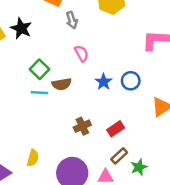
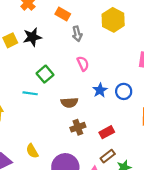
black star: (21, 28) -> (32, 37), turned 30
brown semicircle: (62, 84) -> (69, 103), moved
cyan line: (39, 93) -> (30, 93), moved
yellow semicircle: (33, 158) -> (32, 151), turned 128

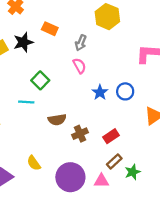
orange rectangle: (63, 14) -> (50, 29), moved
gray arrow: (77, 34) -> (81, 43), moved, turned 40
brown semicircle: (69, 103) -> (57, 120), moved

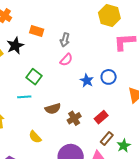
yellow hexagon: (107, 17) -> (109, 15), moved
pink semicircle: (79, 66) -> (66, 60), turned 80
yellow semicircle: (34, 163) -> (35, 137), moved

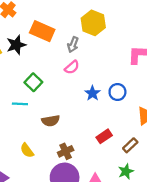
yellow hexagon: (109, 15) -> (93, 23), moved
orange rectangle: (37, 31) -> (42, 31), size x1.5
brown cross: (74, 118) -> (66, 151), moved
brown rectangle: (107, 139) -> (130, 145), moved

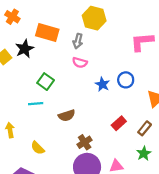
pink semicircle: (72, 67) -> (80, 63), turned 64
yellow semicircle: (27, 150) -> (38, 148), moved

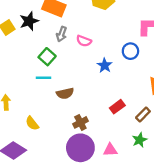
gray arrow: (78, 41) -> (62, 34), moved
blue circle: (126, 80) -> (130, 51), moved
cyan line: (36, 104) -> (43, 78), moved

